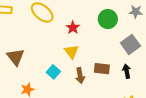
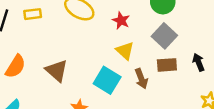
gray square: (130, 44) -> (164, 36), moved
cyan square: (53, 72) -> (107, 80), size x1.5

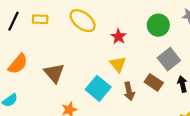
gray square: (164, 36) -> (169, 59), moved
brown rectangle: (167, 65) -> (154, 82), turned 30

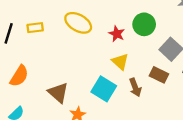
green circle: (158, 25) -> (144, 24), moved
brown triangle: (54, 73) -> (58, 93), moved

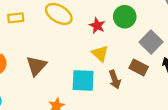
cyan square: (104, 89) -> (83, 80), turned -30
brown triangle: (58, 93) -> (36, 66), moved, turned 30

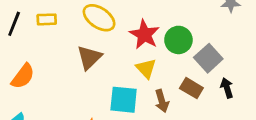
green circle: (125, 17) -> (178, 40), moved
red star: (97, 26) -> (144, 34), size x1.5
brown triangle: (36, 66) -> (89, 57), moved

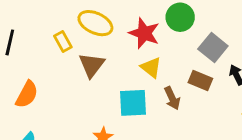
yellow rectangle: (47, 19) -> (63, 41), moved, turned 72
green circle: (178, 40) -> (180, 17), moved

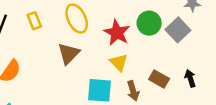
yellow ellipse: (95, 23) -> (77, 19), turned 32
yellow rectangle: (63, 41) -> (34, 21), moved
gray square: (213, 48) -> (178, 30), moved

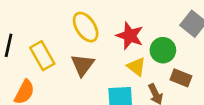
yellow rectangle: (34, 21) -> (42, 56), moved, size x1.5
green circle: (149, 23) -> (163, 50), moved

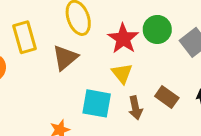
green circle: (163, 50) -> (157, 29), moved

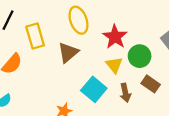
green circle: (157, 29) -> (140, 56), moved
cyan square: (97, 103) -> (94, 89), turned 30

